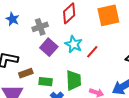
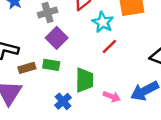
cyan star: (74, 44) -> (103, 22), moved
green rectangle: (46, 82) -> (51, 65), moved

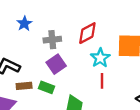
red line: (109, 46) -> (102, 81), turned -56

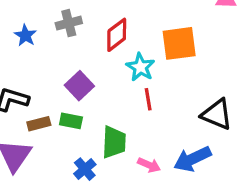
gray cross: (52, 40) -> (69, 23), moved

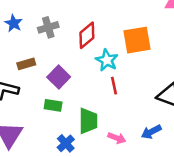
blue star: (25, 35) -> (14, 23), moved
brown rectangle: (39, 124) -> (26, 64), moved
blue arrow: (192, 159) -> (151, 132), size x0.7

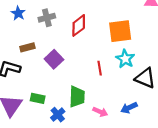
cyan star: (107, 60) -> (125, 59), moved
green rectangle: (53, 105) -> (38, 98), moved

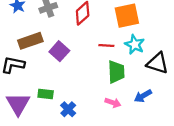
brown rectangle: (27, 47) -> (30, 41), size x1.5
red line: (100, 68) -> (106, 45), moved, turned -72
green trapezoid: (77, 97) -> (116, 72), moved

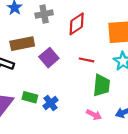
red line: (106, 45) -> (86, 60), moved
blue cross: (68, 109) -> (50, 103), moved

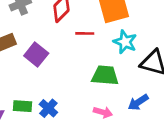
red line: (86, 60) -> (85, 33), moved
green trapezoid: (101, 85) -> (105, 75), turned -80

